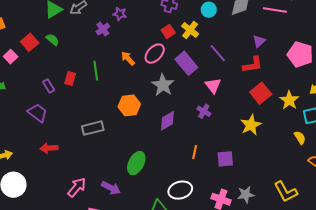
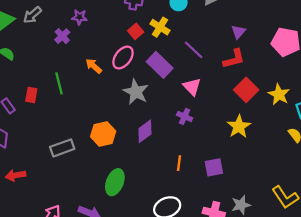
orange hexagon: (129, 105) -> (103, 134), moved

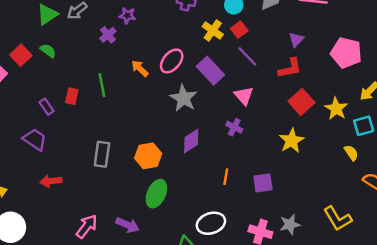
red square: (136, 31) -> (239, 30), moved
orange hexagon: (103, 134) -> (148, 156), moved
gray rectangle: (62, 148) -> (102, 154), turned -65

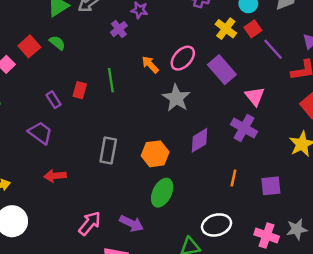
purple line: (247, 56) -> (273, 49), moved
gray star: (183, 98) -> (176, 98), moved
purple cross: (234, 127) -> (244, 128), size x1.5

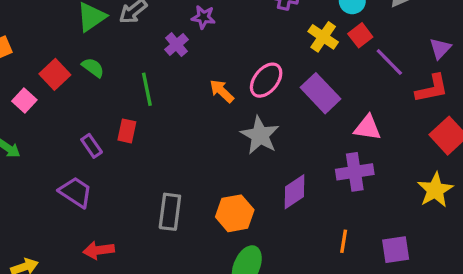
green line: (111, 80) -> (147, 89), moved
pink triangle: (255, 96) -> (368, 128), turned -40
purple cross: (244, 128) -> (355, 172), turned -35

